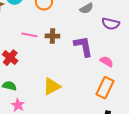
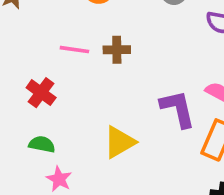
purple L-shape: (83, 46) -> (178, 109), moved

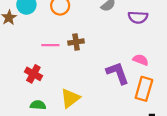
yellow triangle: (119, 142) -> (70, 98), moved

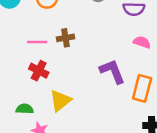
pink semicircle: (141, 60) -> (142, 42), moved
red cross: (33, 74) -> (39, 71), moved

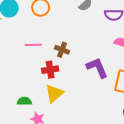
brown cross: (66, 38) -> (62, 50), moved, turned 32
red cross: (39, 71) -> (50, 70), moved, turned -35

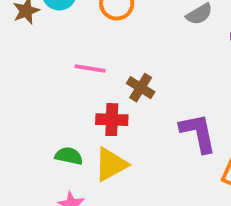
green semicircle: (24, 101) -> (69, 156), moved

